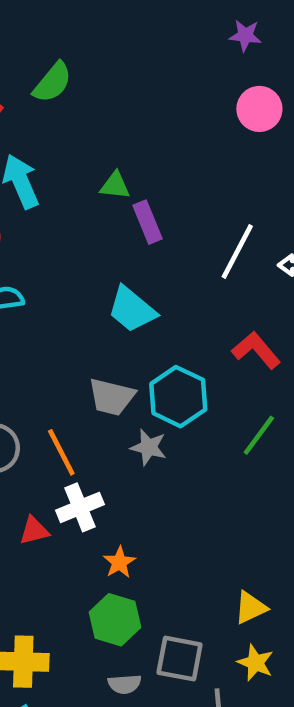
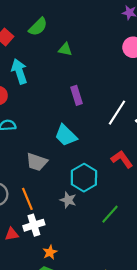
green triangle: (115, 186) -> (65, 49), moved
gray trapezoid: (112, 397) -> (37, 162), moved
green line: (259, 435) -> (110, 214), moved

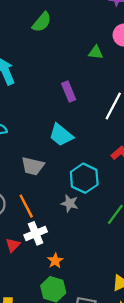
green semicircle: (38, 27) -> (42, 22), moved
green triangle: (65, 49) -> (96, 52), moved
red triangle: (12, 234) -> (13, 245), turned -32

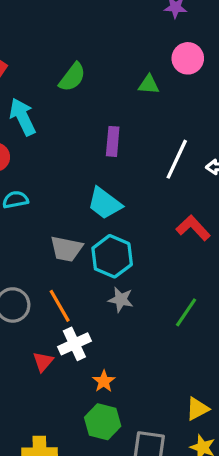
green semicircle: (42, 22) -> (72, 77), moved
purple rectangle: (69, 92) -> (113, 141), turned 30
cyan hexagon: (84, 178) -> (112, 256), moved

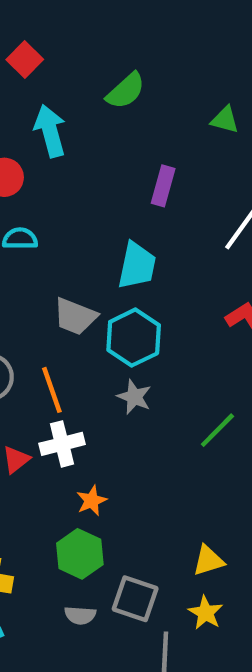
cyan trapezoid: (105, 203) -> (137, 266), turned -126

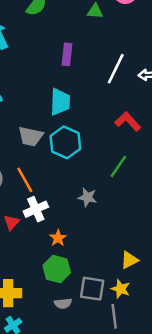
gray star: (134, 397) -> (87, 197), moved
green line: (217, 430) -> (118, 166), moved
yellow star: (206, 613) -> (121, 289), moved

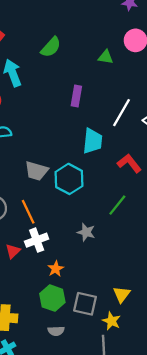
cyan trapezoid: (60, 102) -> (92, 141), moved
yellow triangle: (129, 260) -> (122, 294), turned -30
gray square: (92, 289) -> (85, 304), moved

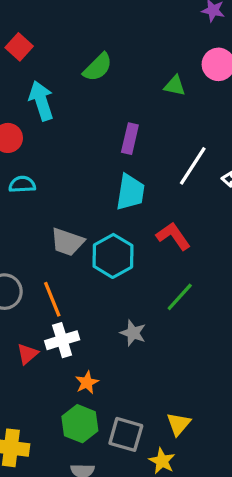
cyan trapezoid: (92, 141) -> (130, 192), moved
red L-shape: (129, 163) -> (173, 236), moved

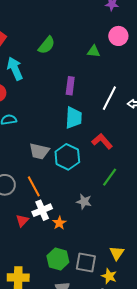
orange star: (87, 382) -> (59, 223), moved

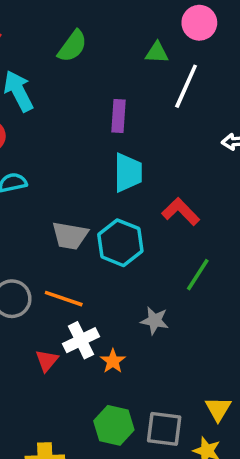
white line: (109, 98) -> (186, 86), moved
orange line: (34, 186) -> (64, 299), turned -40

